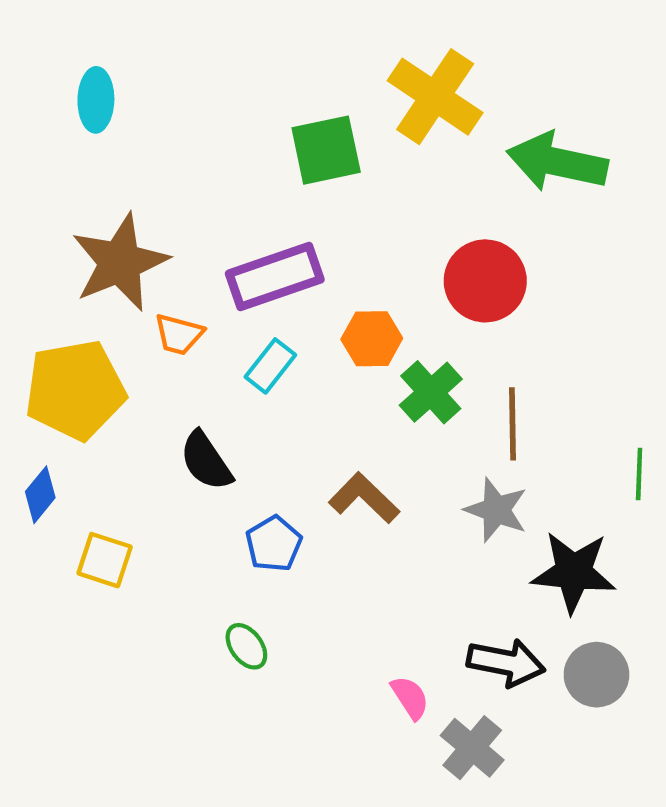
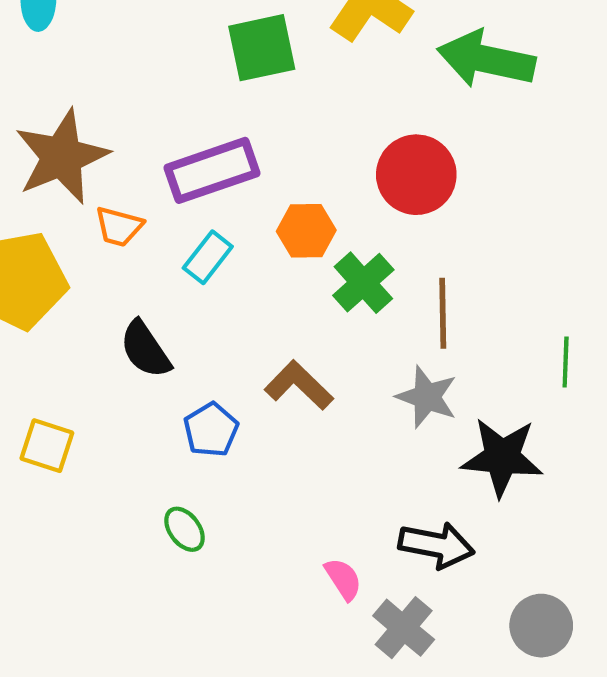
gray circle: (596, 675) -> (541, 626), moved

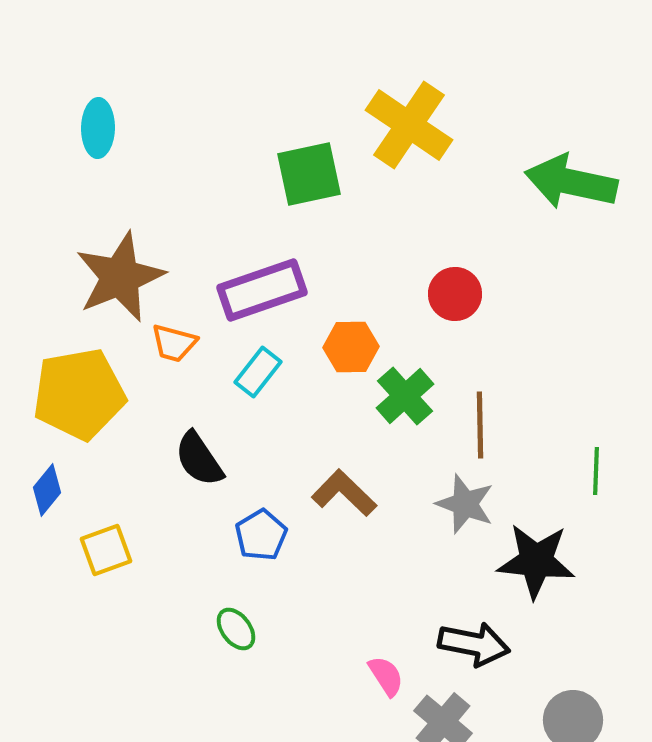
green arrow: (486, 59) -> (571, 182), moved
red circle: (416, 175) -> (455, 294), size x0.7
yellow square: (47, 446) -> (106, 550), turned -38

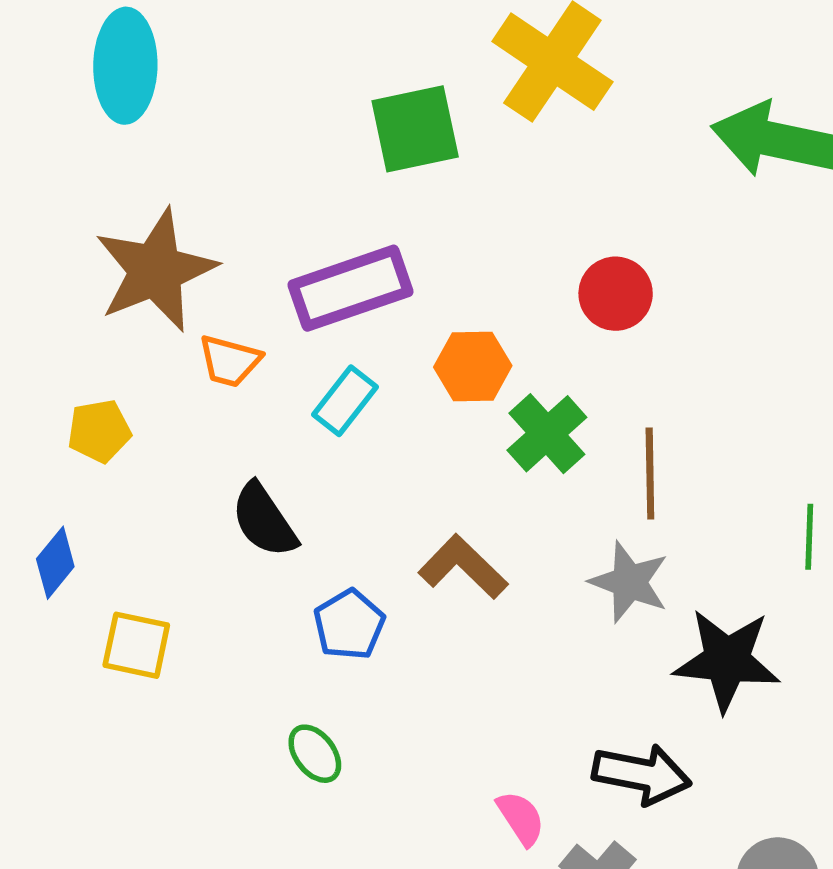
cyan ellipse: (98, 128) -> (125, 66), size x1.4
yellow pentagon: (79, 394) -> (99, 431), size x0.5
yellow square: (106, 550) -> (136, 645), turned 32

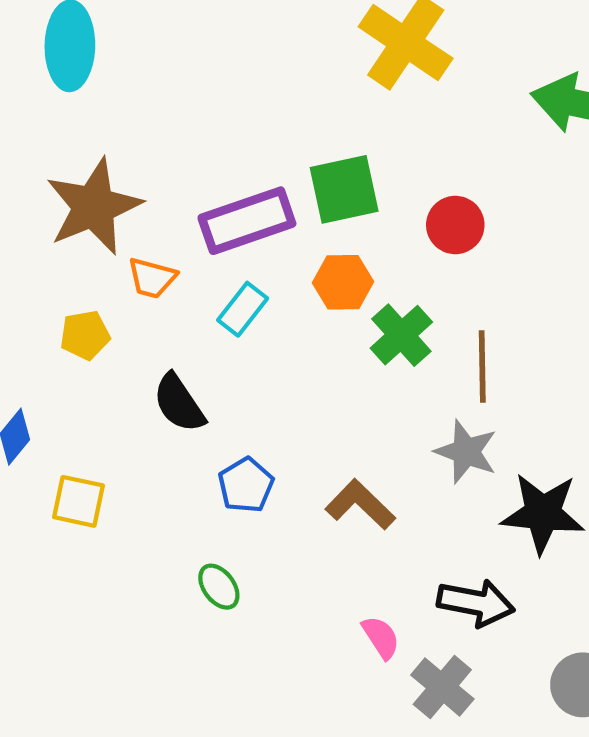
green square: (415, 129) -> (344, 189), moved
yellow pentagon: (99, 431) -> (85, 335), moved
brown L-shape: (463, 567) -> (360, 505), moved

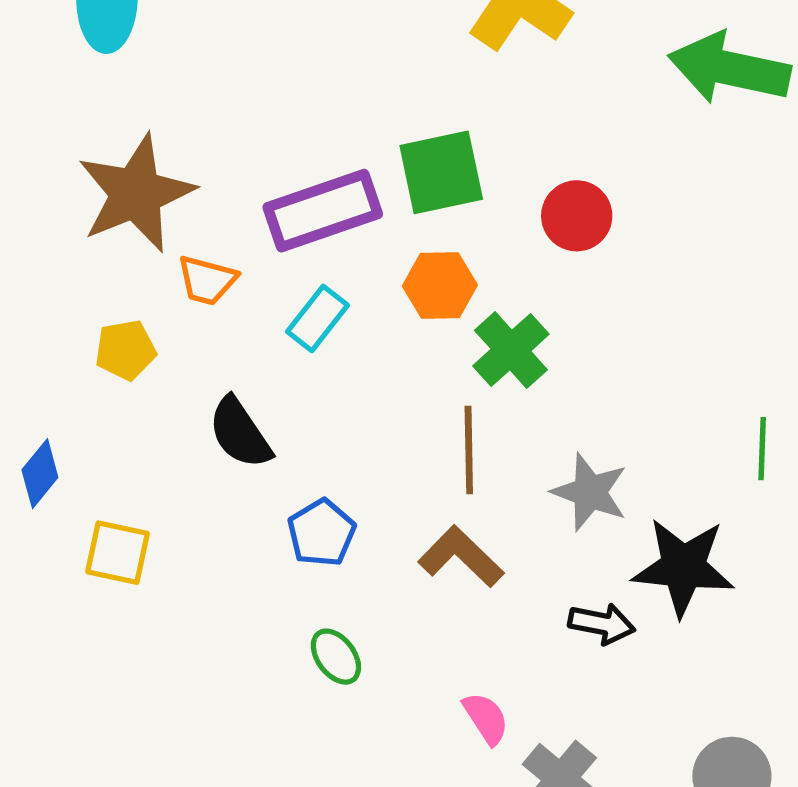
brown line: (482, 366) -> (469, 450), moved
green ellipse: (219, 587) -> (336, 657), moved
black arrow: (476, 603) -> (602, 624), moved, size x0.7

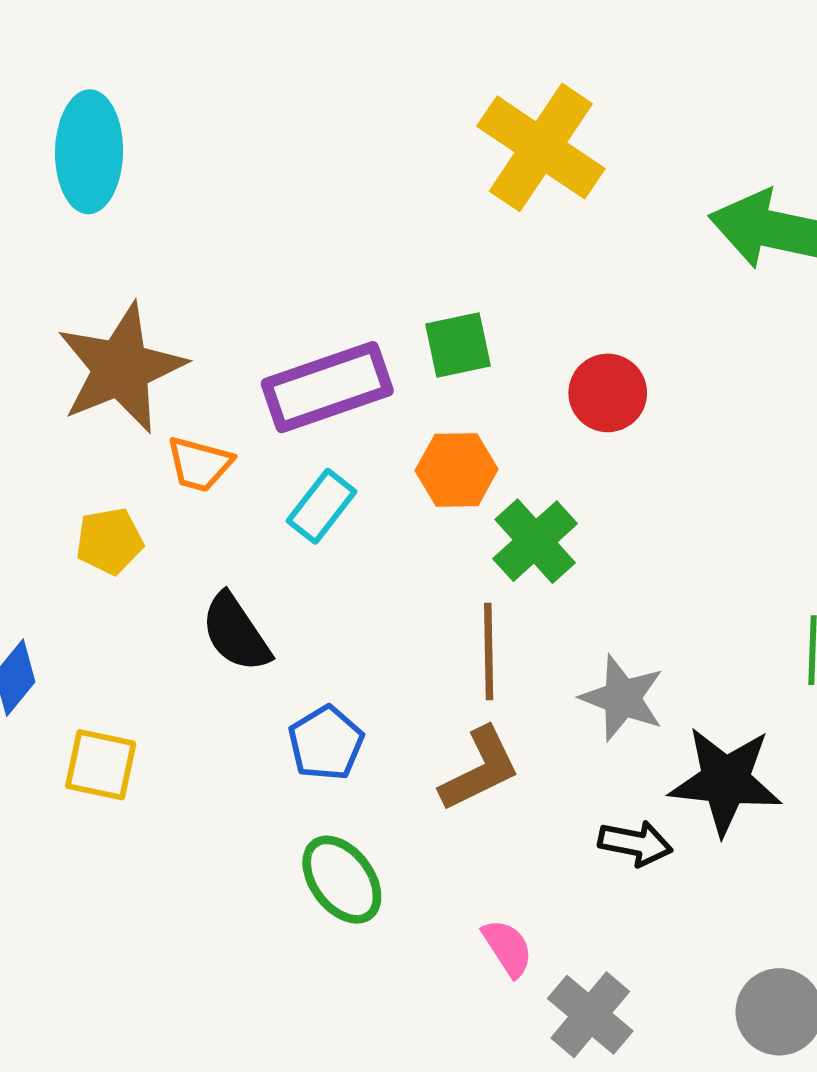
green square: (441, 172) -> (458, 345), size x0.7
brown L-shape: (461, 557) -> (480, 769), turned 110
green ellipse: (336, 657) -> (342, 880), size x1.4

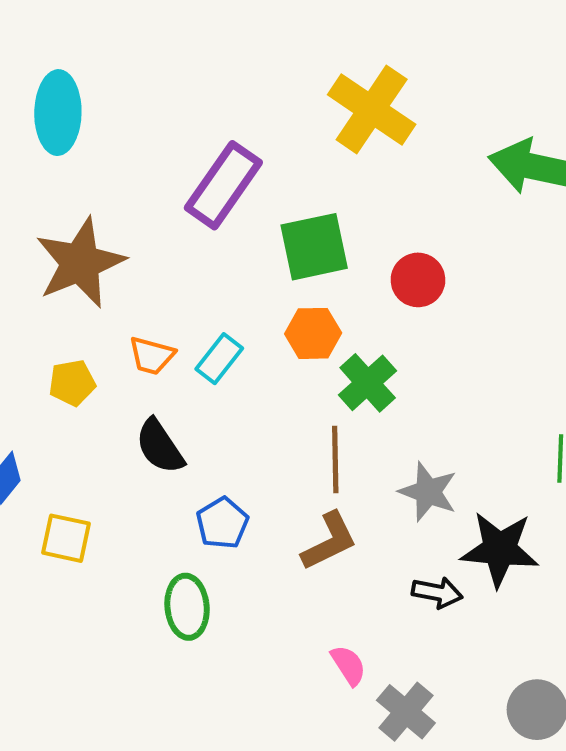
green square: (458, 345) -> (314, 247), size x1.5
purple rectangle: (327, 387) -> (223, 185), moved, turned -36
orange trapezoid: (199, 464) -> (152, 356), moved
green ellipse: (342, 880) -> (187, 607), moved, turned 32

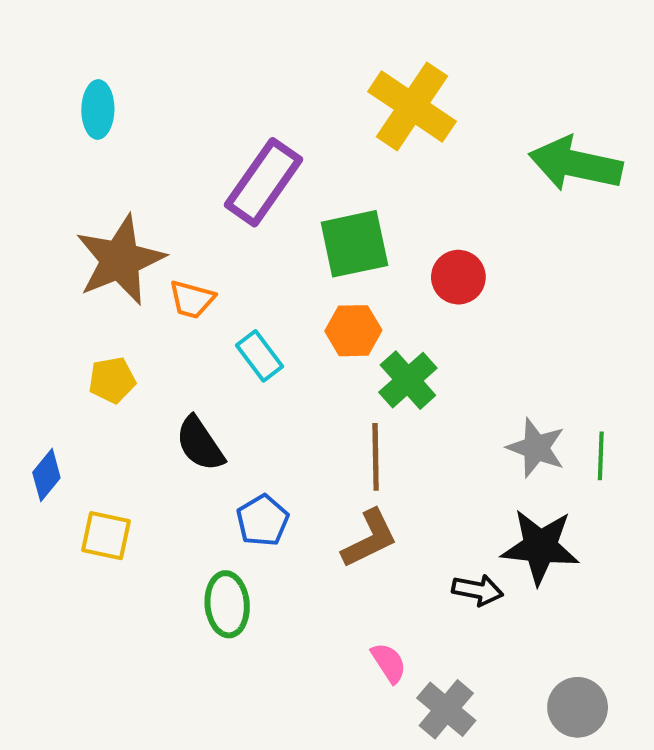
cyan ellipse: (58, 113) -> (98, 109), size x0.7
orange trapezoid: (152, 356) -> (192, 299), moved
cyan rectangle: (219, 359) -> (259, 356), turned -75
gray star: (428, 492) -> (536, 448), moved

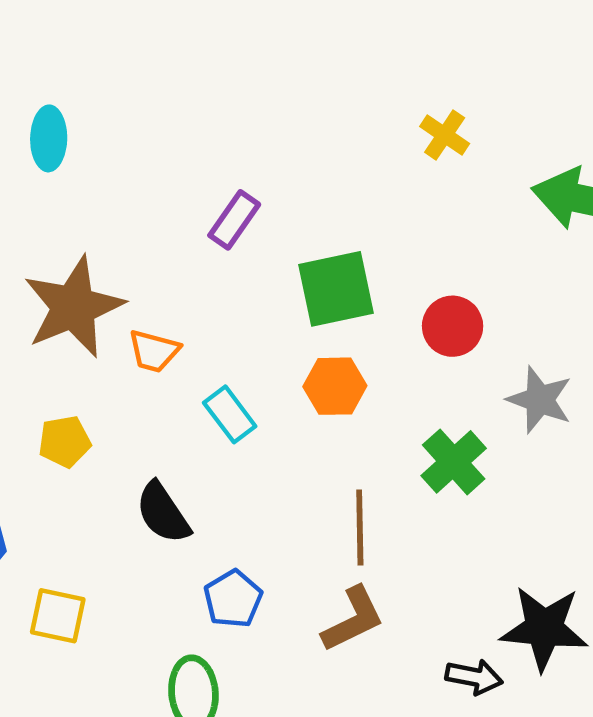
yellow cross: (412, 106) -> (445, 135), moved, size x0.5
purple rectangle: (264, 182) -> (234, 220), size x0.6
green cross: (408, 380) -> (454, 462), moved
gray star: (536, 448) -> (540, 400), moved

